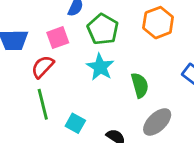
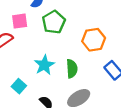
orange hexagon: (158, 23) -> (94, 40), moved
cyan star: (100, 67) -> (44, 65), moved

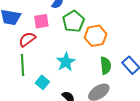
orange hexagon: (94, 40) -> (96, 36), moved
green semicircle: (72, 69) -> (106, 66), moved

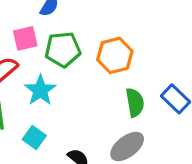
green pentagon: (73, 21) -> (63, 49), moved, turned 30
cyan star: (66, 62) -> (40, 90), moved

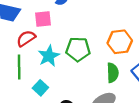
green pentagon: (63, 49) -> (78, 49), moved
orange hexagon: (115, 55) -> (120, 42), moved

